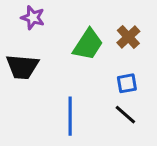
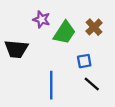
purple star: (33, 18) -> (41, 19), moved
blue square: (127, 83) -> (84, 61), moved

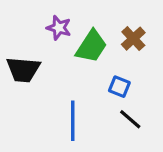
blue square: (84, 61) -> (119, 87), turned 32

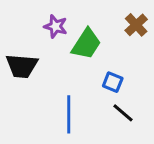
brown cross: (133, 39) -> (136, 25), moved

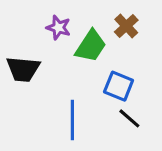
brown cross: (136, 25) -> (126, 26), moved
blue square: (113, 82) -> (119, 86), size x1.4

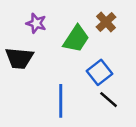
purple star: (58, 28) -> (36, 23), moved
blue square: (119, 86) -> (100, 72), turned 30

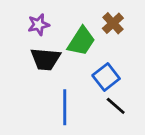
purple star: (36, 23) -> (39, 25), turned -30
black trapezoid: (19, 58) -> (45, 59), moved

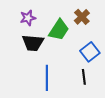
blue square: (106, 77) -> (90, 52), moved
black line: (116, 106) -> (84, 77), turned 42

